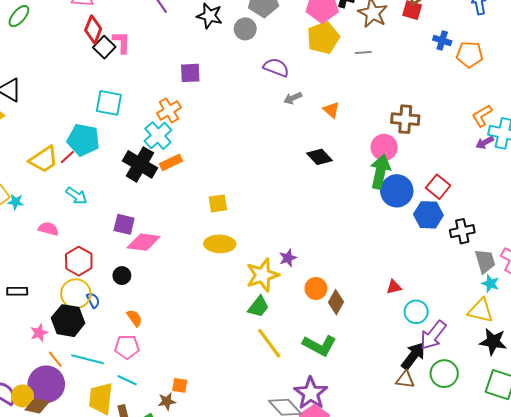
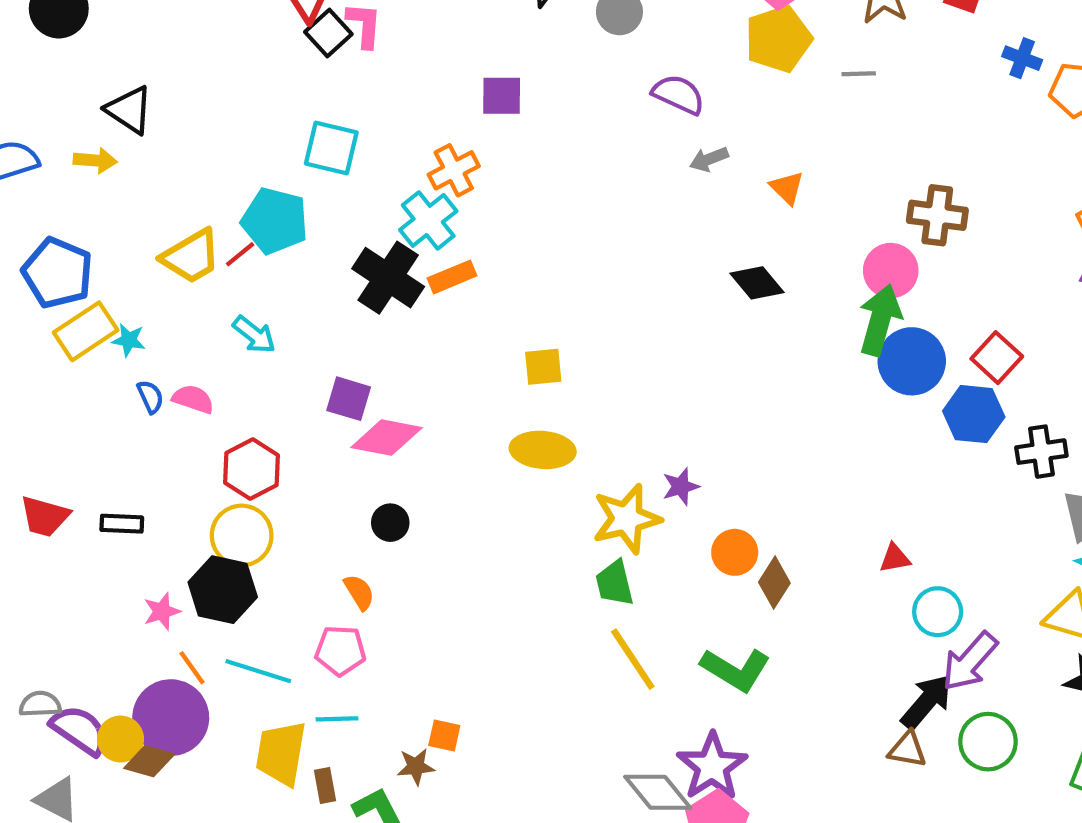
black circle: (122, 276) -> (390, 523), moved
blue semicircle: (93, 300) -> (150, 397), moved
green trapezoid: (258, 307) -> (615, 583), turned 125
cyan line: (127, 380) -> (337, 719), turned -30

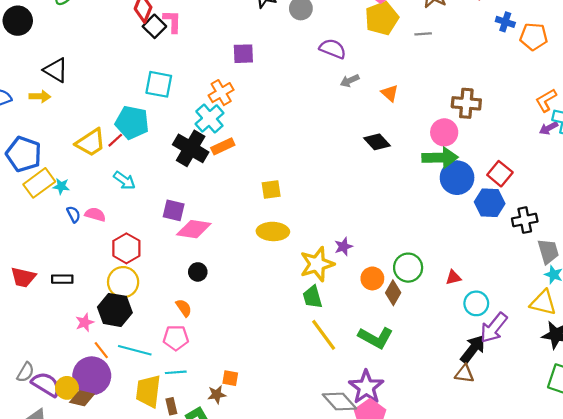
green arrow: (880, 320) -> (440, 158), turned 76
gray semicircle: (40, 704) -> (26, 372), turned 126
green circle: (988, 742) -> (408, 268), moved

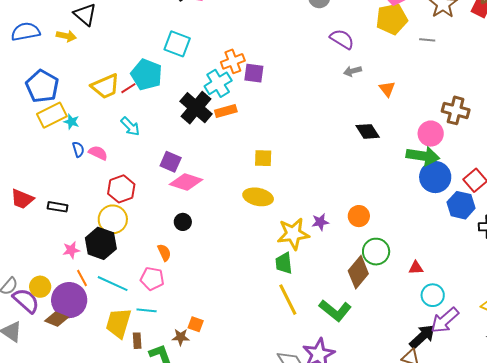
purple square: (243, 54) -> (254, 73), moved
orange circle: (372, 278) -> (359, 216), moved
brown diamond: (393, 293) -> (358, 272), size x1.4
yellow circle: (67, 388) -> (40, 287), moved

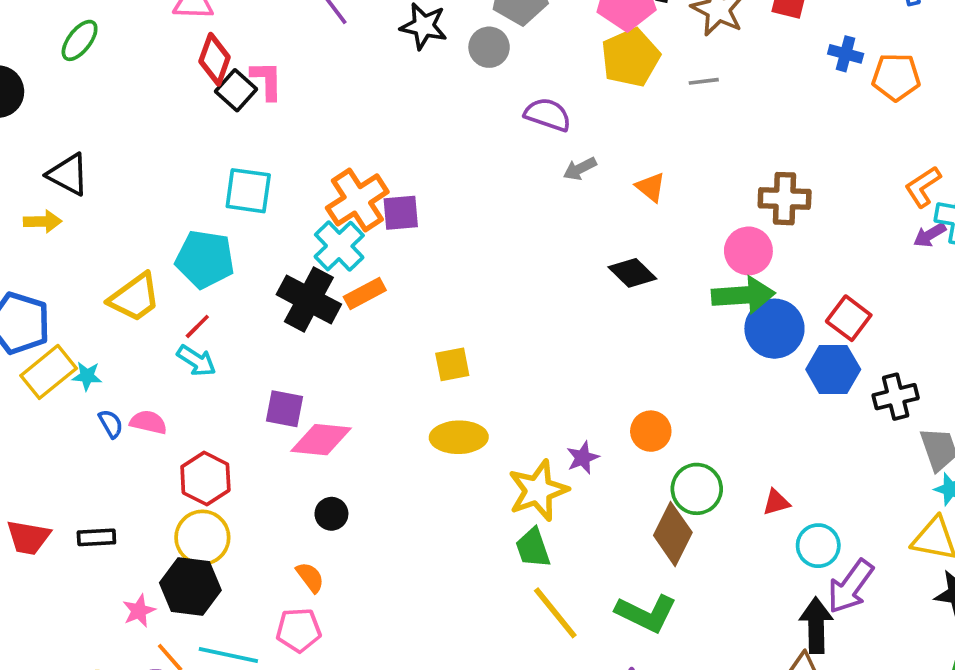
orange cross: (233, 61) -> (357, 200), size x1.4
red line: (128, 88) -> (197, 326), moved
black arrow: (422, 337) -> (816, 625), turned -36

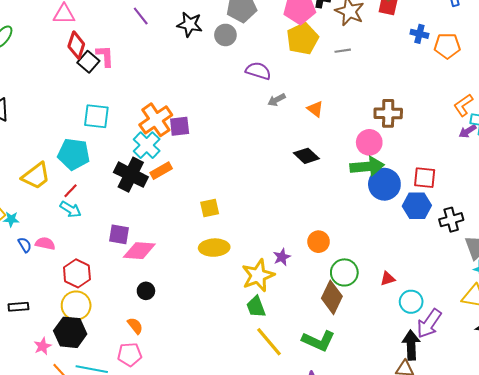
red square: (849, 318) -> (425, 178), turned -30

